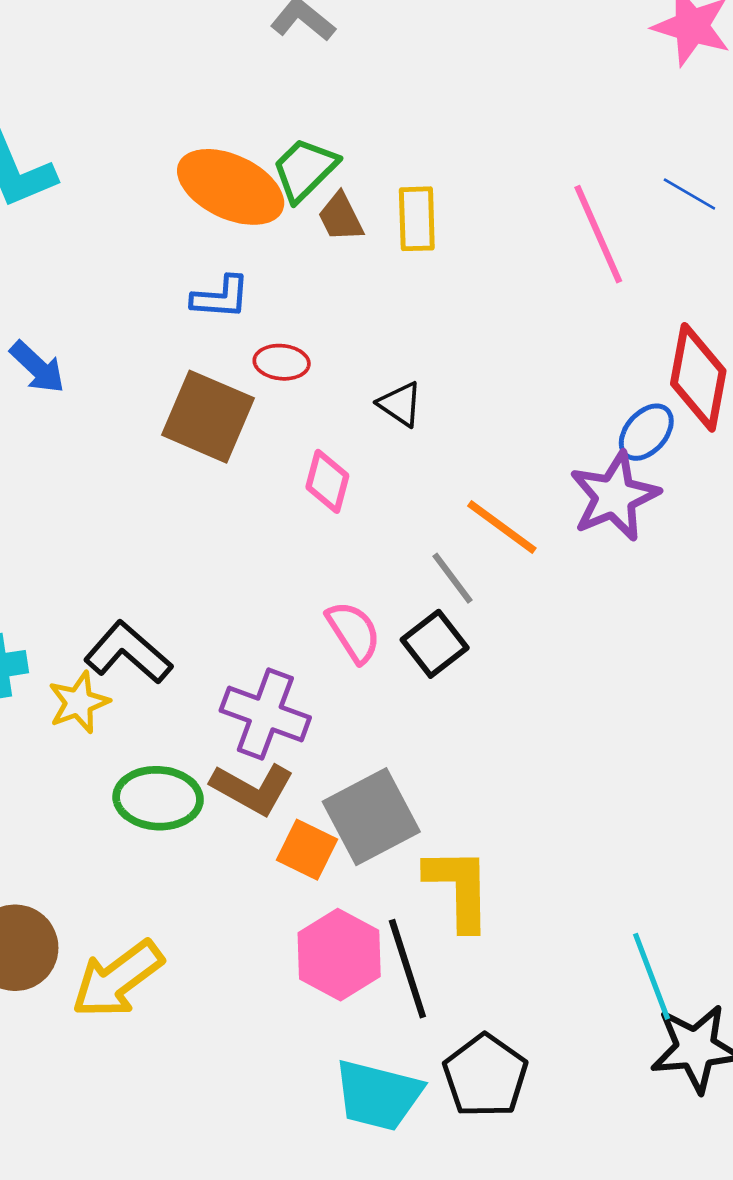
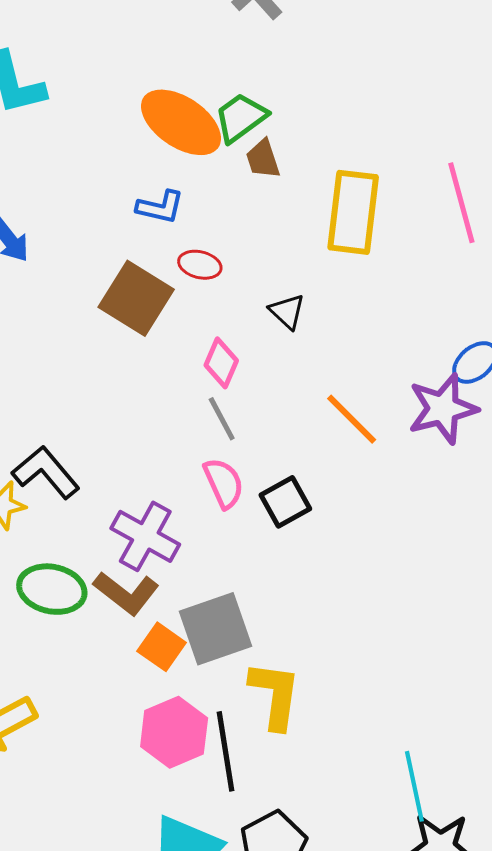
yellow rectangle: (417, 219) -> (353, 212), moved, size x1.6
gray line: (453, 578) -> (222, 419), moved

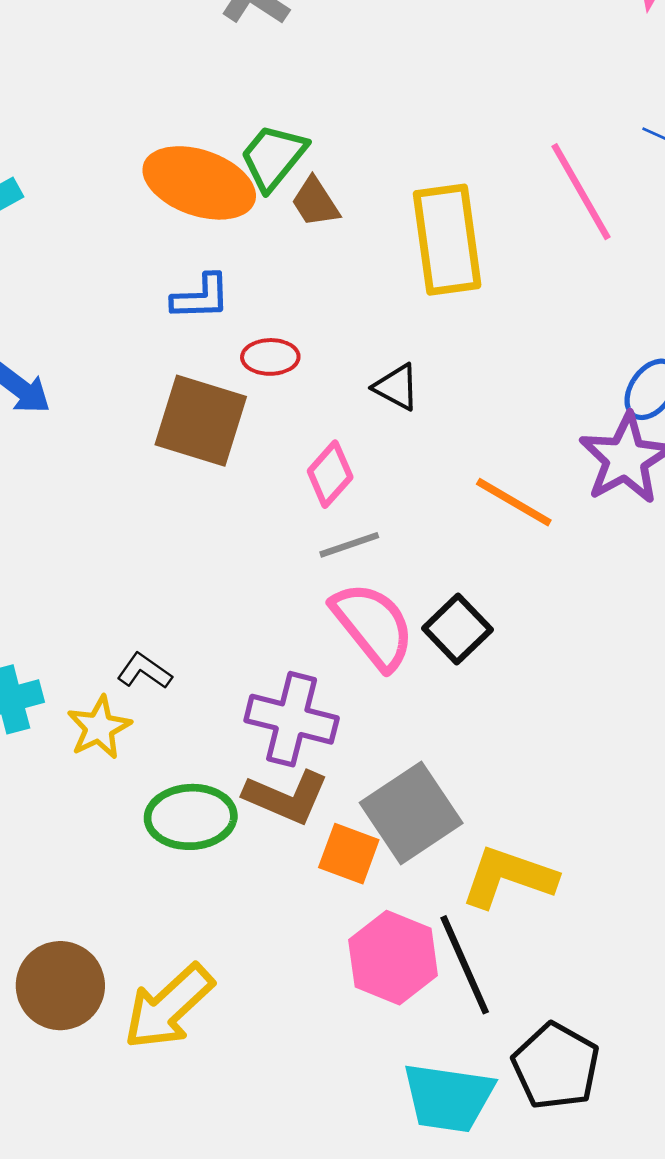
pink diamond: (221, 363) -> (330, 474), turned 33
gray line: (222, 419) -> (349, 545), turned -66
black L-shape: (46, 472) -> (144, 671), size x0.6
pink semicircle: (224, 483) -> (373, 626), size x1.4
yellow L-shape: (275, 695) -> (508, 877), turned -64

